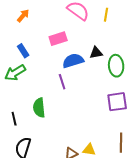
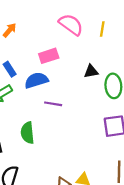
blue semicircle: (73, 61) -> (36, 80), moved
purple line: (62, 82) -> (53, 104), turned -63

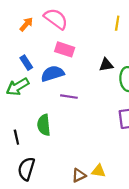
pink semicircle: (71, 25) -> (56, 19), moved
pink rectangle: (49, 56) -> (65, 49), turned 36

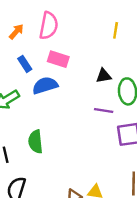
pink semicircle: (56, 19) -> (49, 26), turned 65
blue rectangle: (26, 63) -> (25, 64), moved
purple line: (69, 97) -> (104, 111), moved

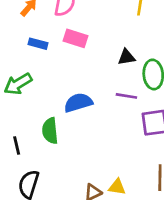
blue rectangle: (25, 64) -> (38, 44), turned -42
blue semicircle: (45, 85) -> (78, 103), moved

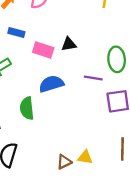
pink rectangle: (76, 38) -> (43, 50), moved
black triangle: (126, 57) -> (69, 44), moved

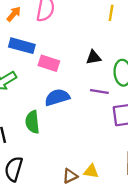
blue rectangle: (16, 33) -> (22, 46), size x1.5
black triangle: (69, 44) -> (93, 57), moved

